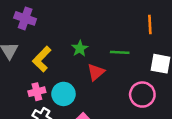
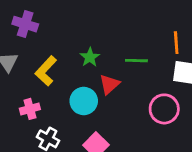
orange line: (150, 24) -> (176, 43), moved
pink cross: (37, 92) -> (30, 109), moved
cyan circle: (63, 94) -> (84, 101), moved

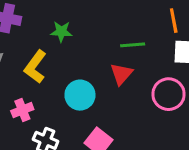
green star: (90, 57) -> (61, 32), moved, turned -30
red triangle: (109, 84) -> (121, 74), moved

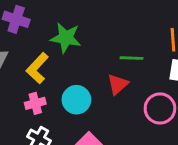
green star: (61, 32) -> (66, 38), size x1.5
pink cross: (22, 110) -> (35, 103), moved

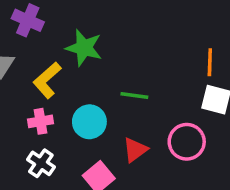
green line: (131, 58) -> (134, 96), moved
red triangle: (118, 84) -> (135, 150), moved

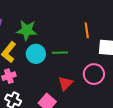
orange line: (210, 62) -> (87, 30), moved
cyan circle: (89, 122) -> (36, 54), moved

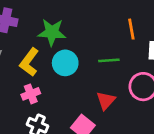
green line: (60, 53) -> (109, 60), moved

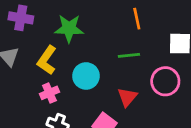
orange line: (131, 29) -> (137, 19), moved
cyan circle: (65, 63) -> (86, 76), moved

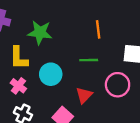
yellow L-shape: (47, 60) -> (19, 58), turned -40
pink cross: (49, 93) -> (18, 86), turned -35

